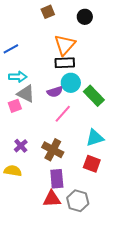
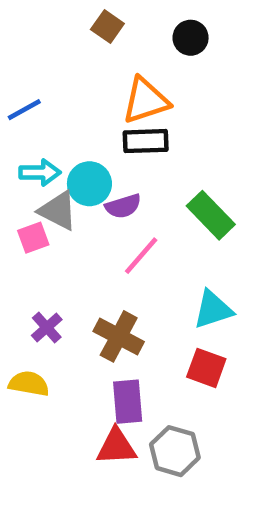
brown square: (48, 12) -> (107, 26), turned -32
orange triangle: (65, 45) -> (146, 101), turned 30
cyan circle: (71, 83) -> (89, 184), moved

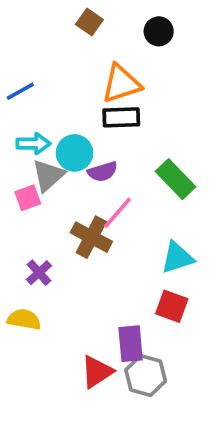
gray triangle: (58, 211) -> (48, 175), turned 51
brown cross: (119, 336) -> (91, 237), moved
purple rectangle: (128, 402) -> (131, 344), moved
red triangle: (116, 447) -> (97, 372), turned -30

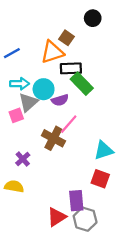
brown square: (89, 22) -> (66, 38), moved
orange triangle: (121, 84) -> (52, 52), moved
green rectangle: (175, 179) -> (82, 84), moved

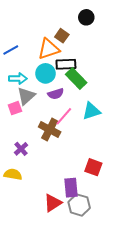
cyan circle: (44, 89) -> (46, 73), moved
cyan triangle: (104, 150) -> (91, 111), moved

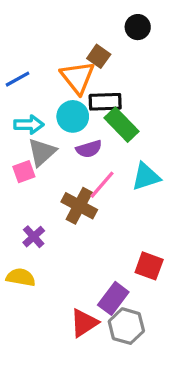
orange triangle: (49, 49) -> (78, 77), turned -50
purple rectangle: (71, 188) -> (113, 298), turned 42

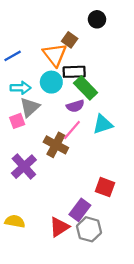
purple semicircle: (89, 149) -> (75, 106), moved
purple cross: (34, 237) -> (24, 167), size x1.6
yellow semicircle: (21, 277) -> (15, 221), moved

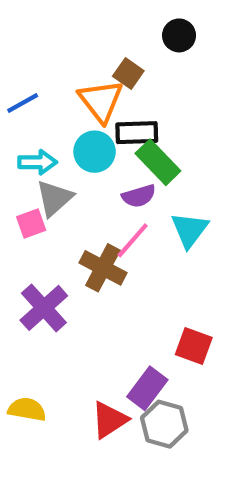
cyan triangle: (103, 124) -> (190, 230), turned -35

